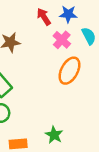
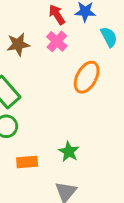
pink cross: (62, 40) -> (57, 41), moved

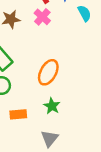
orange ellipse: (87, 77) -> (48, 72), moved

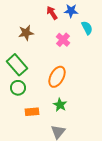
pink cross: (42, 17) -> (63, 40), moved

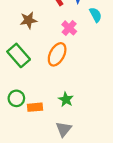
orange ellipse: (57, 77) -> (57, 54), moved
green circle: (18, 88) -> (16, 98), moved

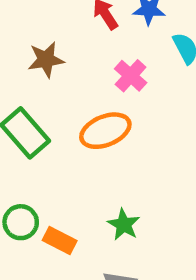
orange ellipse: (57, 54) -> (105, 131), turned 40
orange rectangle: (35, 107) -> (60, 241), turned 32

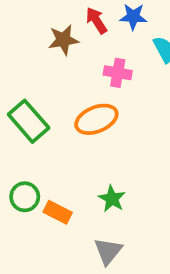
brown star: (46, 60) -> (63, 40), moved
pink cross: (131, 76) -> (118, 73), turned -32

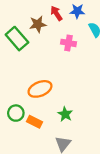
orange ellipse: (96, 119) -> (40, 89), moved
green rectangle: (29, 121) -> (17, 39), moved

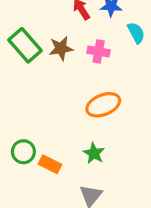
brown star: (38, 24) -> (61, 48), moved
orange ellipse: (40, 89) -> (103, 105), moved

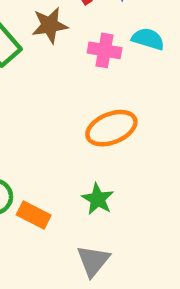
cyan semicircle: (136, 33) -> (148, 39), moved, turned -45
brown star: (61, 48) -> (50, 25), moved

